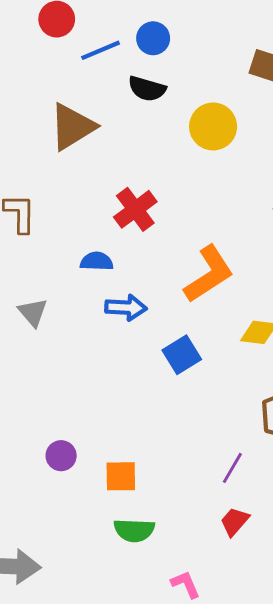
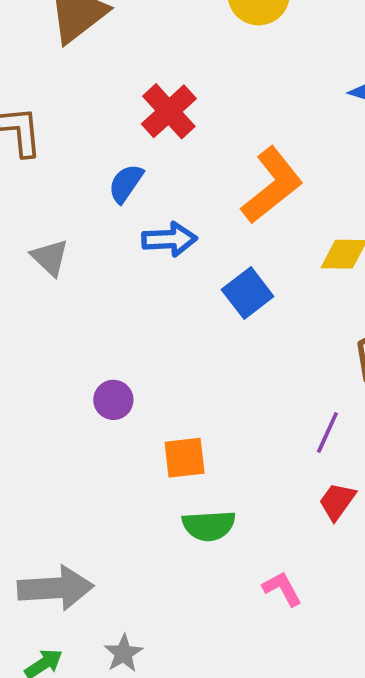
blue semicircle: (97, 261) -> (126, 183), turned -52
purple circle: (61, 456) -> (113, 400), moved

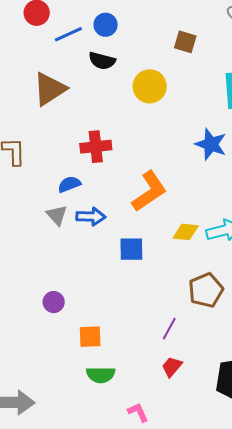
red cross: (169, 111) -> (96, 147), turned 32
blue semicircle: (126, 183) -> (69, 184), turned 30
gray triangle: (50, 258) -> (57, 215), moved
blue square: (248, 293) -> (131, 249), turned 32

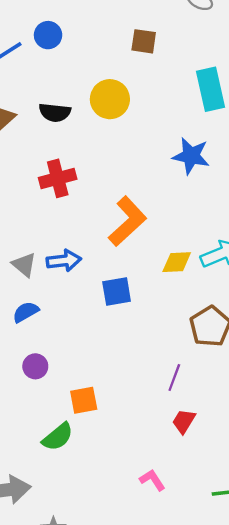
black semicircle: (102, 61) -> (55, 112), moved
blue semicircle: (69, 184) -> (26, 312), moved
green semicircle: (101, 375) -> (58, 437), moved, turned -32

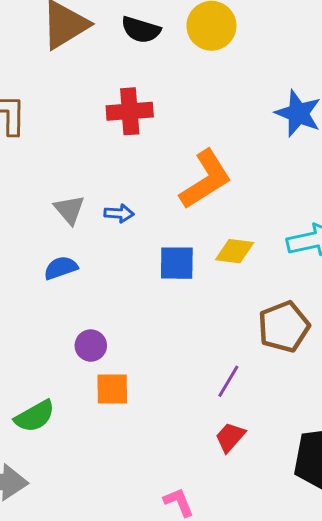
blue arrow: (64, 261) -> (119, 213), size x0.7
yellow diamond: (177, 262) -> (235, 251), moved
purple circle: (35, 366) -> (91, 346), moved
green semicircle: (58, 437) -> (35, 416), moved

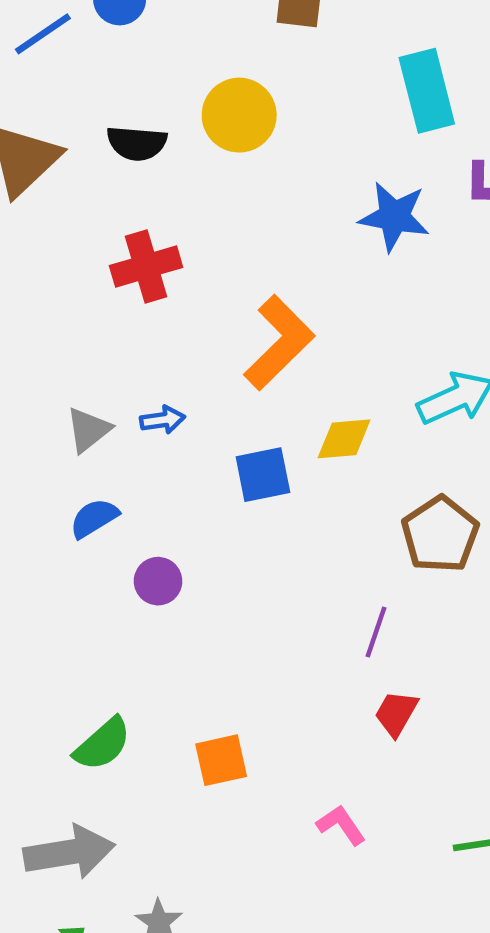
gray triangle: (69, 210) -> (88, 430), turned 44
purple circle: (91, 346) -> (158, 581), moved
orange square: (112, 389) -> (221, 760), moved

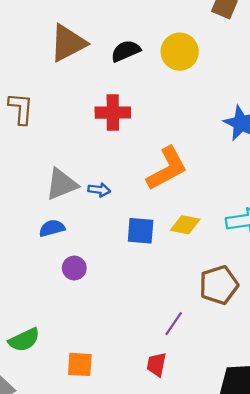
black semicircle: (137, 143) -> (126, 51), turned 136
gray triangle: (88, 430) -> (62, 184), size x1.4
red trapezoid: (396, 713) -> (156, 364), moved, turned -35

